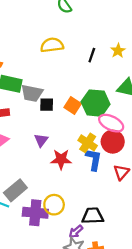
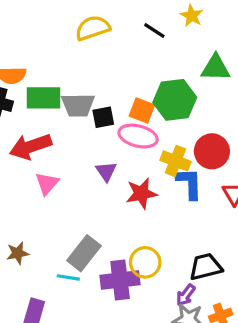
black line: (92, 55) -> (154, 30), turned -64
pink ellipse: (111, 123) -> (138, 136), moved

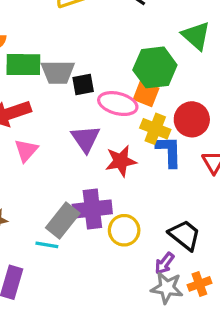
green triangle: (216, 68) -> (196, 36), turned 40
orange square: (142, 111) -> (146, 94), moved
purple triangle: (106, 171) -> (86, 139), size x1.4
black trapezoid: (206, 267) -> (185, 235), turned 52
purple cross: (120, 280) -> (92, 209), moved

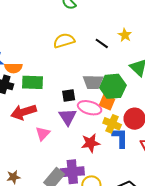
gray trapezoid: (58, 72) -> (93, 82), moved
purple triangle: (86, 139) -> (68, 117), moved
pink triangle: (26, 150) -> (43, 134), moved

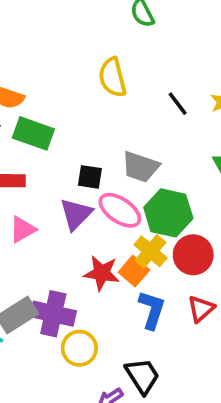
yellow semicircle: (64, 41) -> (113, 77), turned -105
green hexagon: (113, 86) -> (168, 213), moved
orange square: (107, 102) -> (134, 271), moved
blue L-shape: (120, 138) -> (152, 310), moved

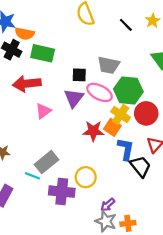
purple cross: (53, 314) -> (62, 192), moved
black trapezoid: (142, 376) -> (140, 166), moved

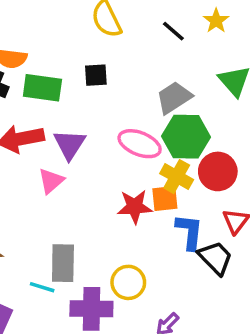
gray trapezoid: (108, 65) -> (174, 98), moved, turned 140
black square: (79, 75) -> (96, 75), moved
purple triangle: (74, 98) -> (70, 144), moved
orange square: (112, 127) -> (165, 198), turned -35
gray rectangle: (46, 162) -> (63, 263), turned -45

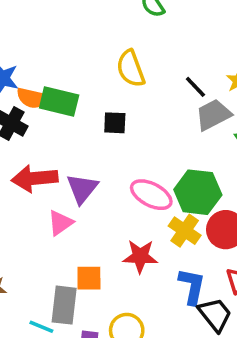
green rectangle: (42, 88) -> (59, 102), moved
gray trapezoid: (174, 98) -> (213, 115), moved
orange square: (165, 198) -> (89, 278), moved

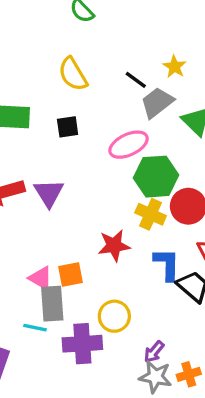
pink ellipse: (151, 195) -> (129, 145), moved, turned -42
pink triangle: (60, 223) -> (41, 278), moved, turned -44

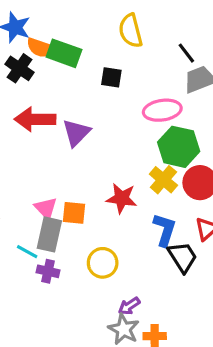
purple cross: (82, 344) -> (48, 271), moved, size x0.6

